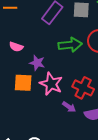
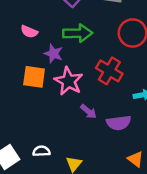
green arrow: (70, 45) -> (78, 33), moved
red cross: (83, 88) -> (109, 71), moved

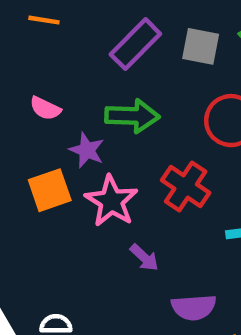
orange square: (34, 77) -> (50, 190), turned -30
purple semicircle: (119, 123) -> (194, 307), moved

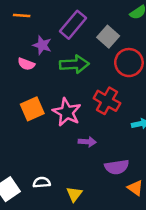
gray square: (201, 46) -> (108, 37), moved, turned 35
purple star: (87, 150) -> (42, 45), moved
purple arrow: (144, 258) -> (87, 142), turned -35

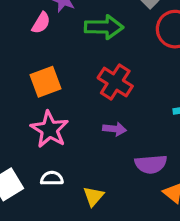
pink semicircle: (26, 64) -> (41, 23), turned -84
red cross: (107, 101) -> (115, 82), moved
pink star: (67, 112) -> (50, 129), moved

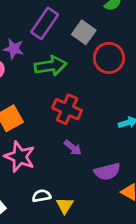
purple arrow: (114, 129) -> (73, 148), turned 42
white semicircle: (52, 178) -> (41, 196), moved

